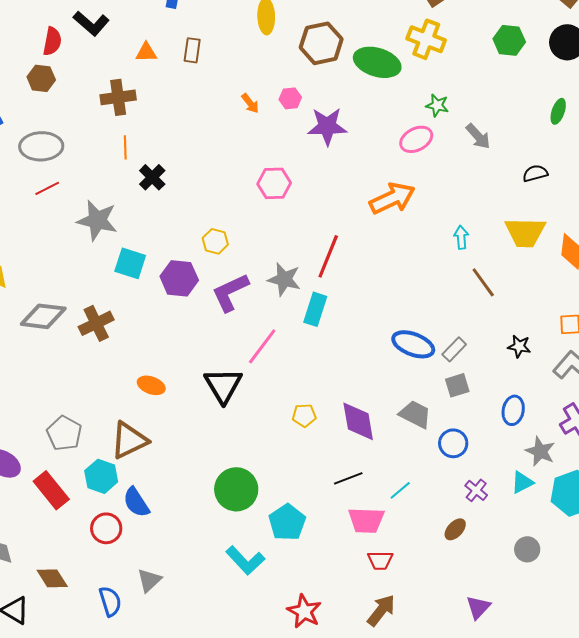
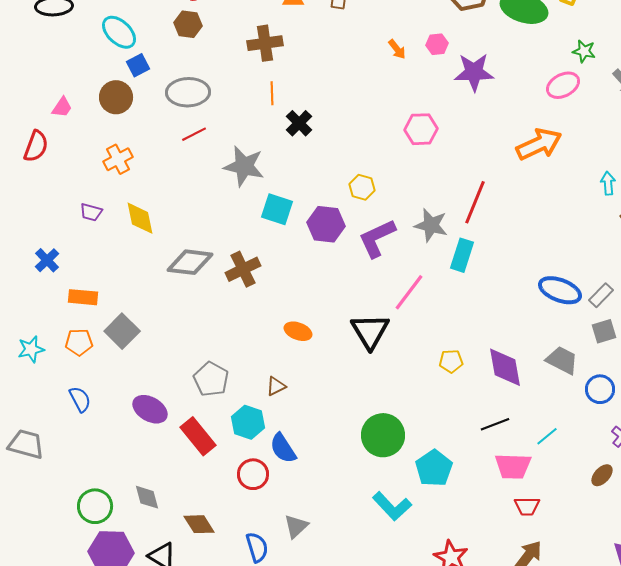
brown triangle: (129, 440) -> (276, 386), size x0.5

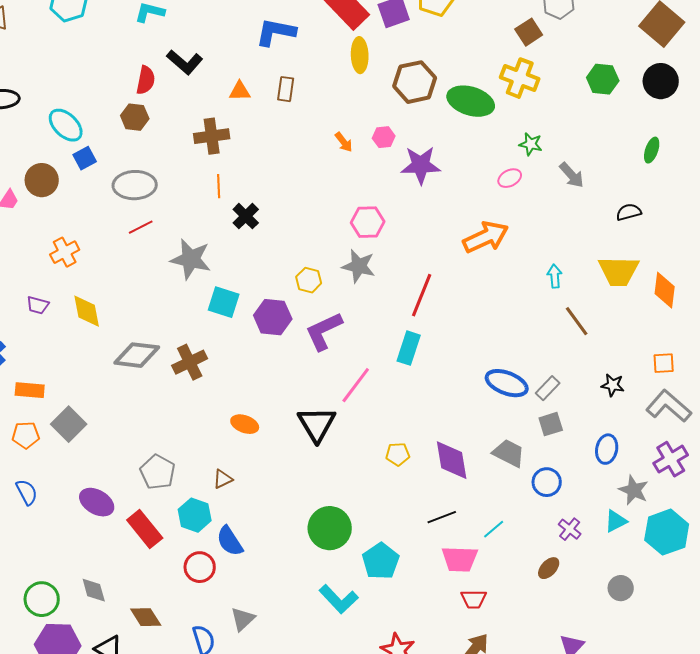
pink ellipse: (563, 85) -> (510, 178), size x0.7
brown circle: (116, 97) -> (42, 180), moved
gray star: (431, 225) -> (359, 266), moved

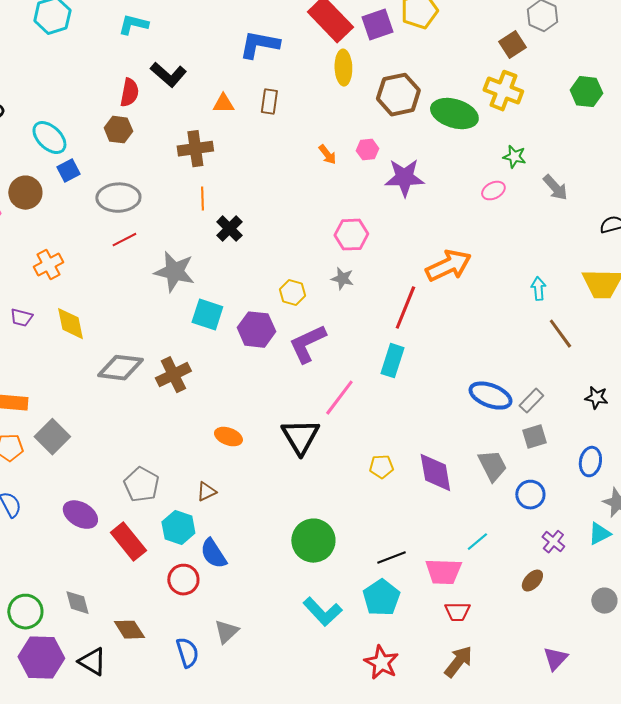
orange arrow: (486, 237) -> (448, 266), moved
gray star: (359, 266) -> (342, 279), size x0.7
gray trapezoid: (509, 453) -> (492, 466), turned 36
black line: (442, 517) -> (391, 558), moved
cyan pentagon: (381, 561) -> (381, 598), moved

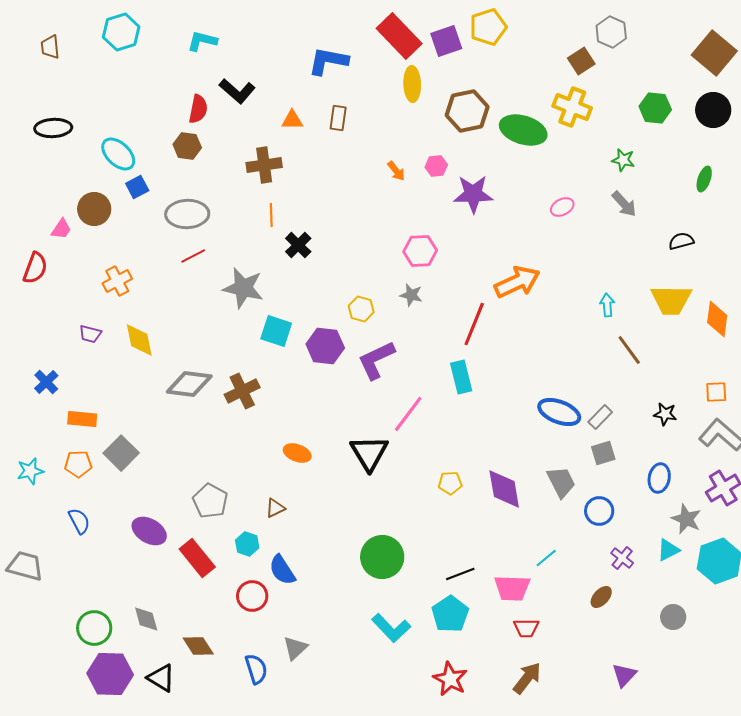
green star: (514, 157) -> (623, 160), moved
cyan rectangle: (392, 361) -> (461, 377), turned -32
cyan hexagon: (178, 528) -> (247, 544), size x0.7

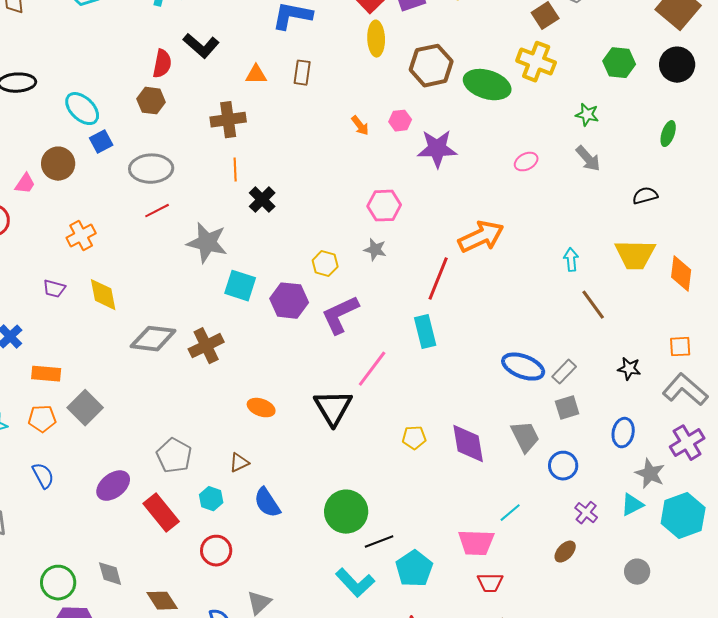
purple ellipse: (149, 531) -> (113, 486), turned -68
blue semicircle: (282, 570) -> (267, 503), moved
black line: (460, 574) -> (379, 542), moved

